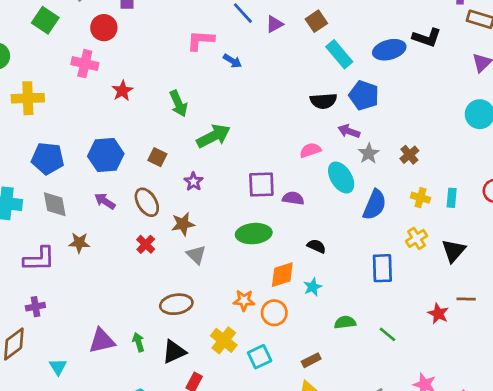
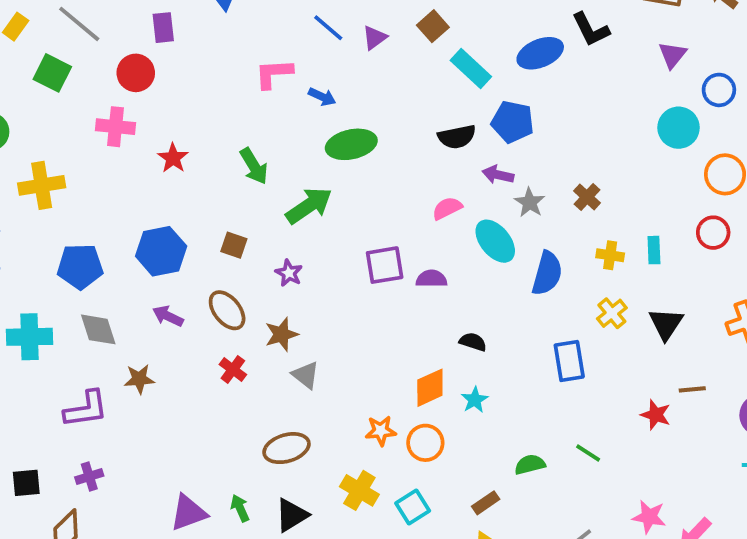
black L-shape: (427, 37) -> (591, 29), turned 52
green ellipse: (254, 234) -> (351, 144), moved
green semicircle: (345, 322) -> (530, 464), moved

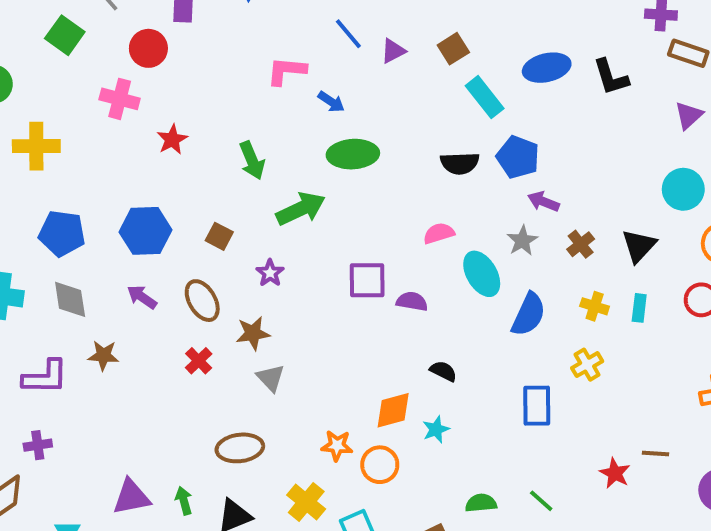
blue ellipse: (540, 53) -> (547, 68), moved
purple arrow: (498, 175) -> (543, 202), moved
black triangle: (666, 324) -> (639, 246), moved

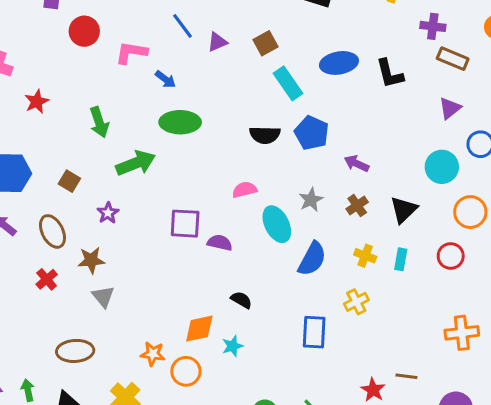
red circle: (148, 48) -> (84, 31), moved
purple arrow: (543, 202) -> (356, 163), moved

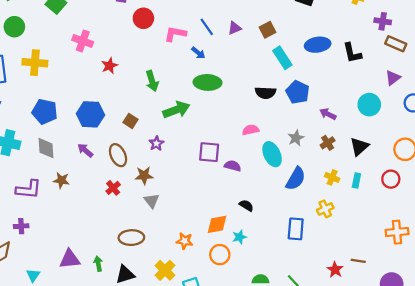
blue line: (183, 26) -> (207, 27), moved
cyan circle: (442, 167) -> (369, 105), moved
orange circle: (186, 371) -> (220, 255), moved

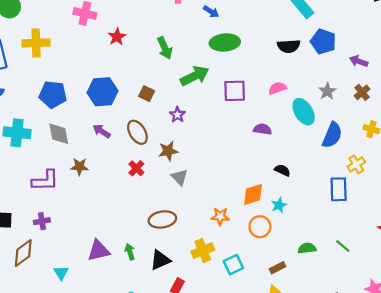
purple square: (209, 152) -> (235, 91), moved
yellow cross: (325, 209) -> (356, 164), moved
yellow cross: (165, 270) -> (203, 251), turned 30

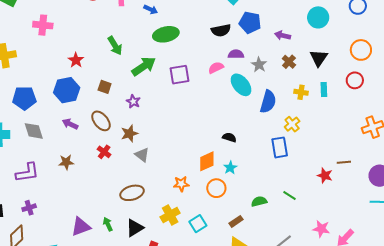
red star: (117, 37) -> (76, 60), moved
purple semicircle: (262, 129) -> (236, 54), moved
brown star: (80, 167) -> (66, 162), moved

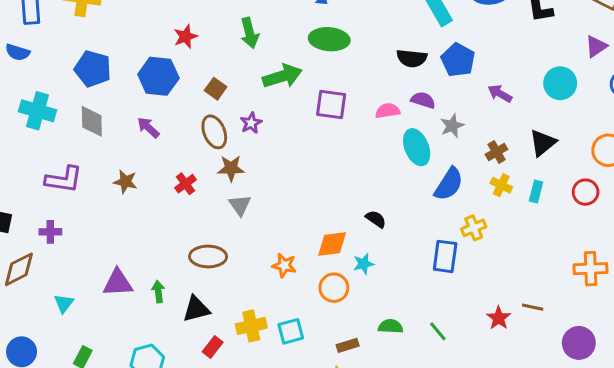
brown cross: (289, 62) -> (497, 152), moved
brown ellipse: (101, 121) -> (214, 132), moved
yellow cross: (170, 215) -> (251, 326), moved

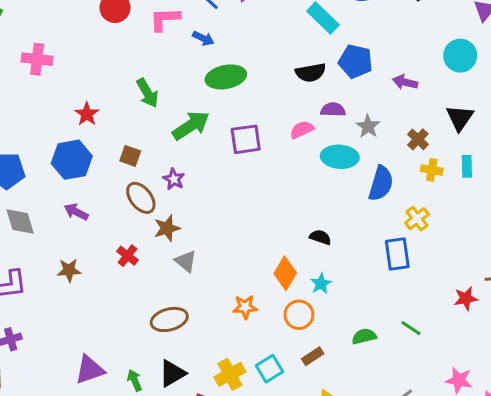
cyan ellipse: (417, 147) -> (340, 157), turned -48
orange diamond: (332, 244) -> (285, 273), turned -36
green arrow: (158, 292) -> (135, 380), moved
red star: (499, 318) -> (466, 298), turned -30
brown rectangle: (348, 345) -> (313, 356), moved

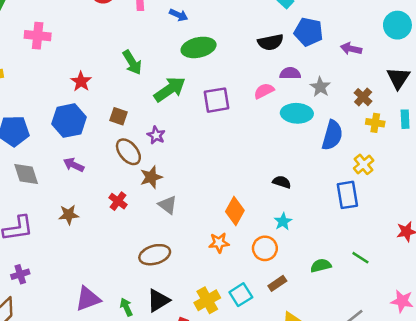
orange diamond: (285, 273) -> (235, 211), moved

